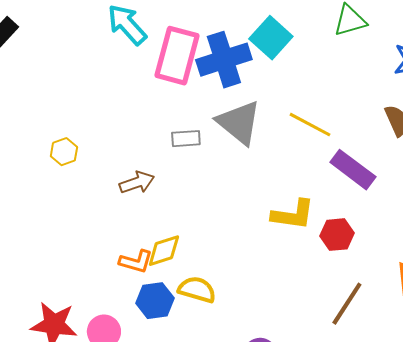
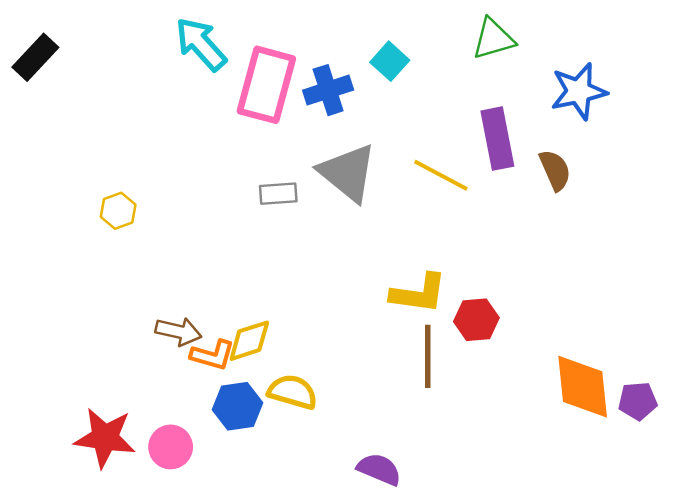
cyan square: (271, 38) -> (390, 61), size x0.7
blue cross: (224, 60) -> (328, 90), size x0.7
purple rectangle: (353, 170) -> (497, 139), moved, turned 42
brown arrow: (137, 183) -> (178, 331), moved, turned 32
brown line: (347, 304) -> (428, 356), moved, turned -33

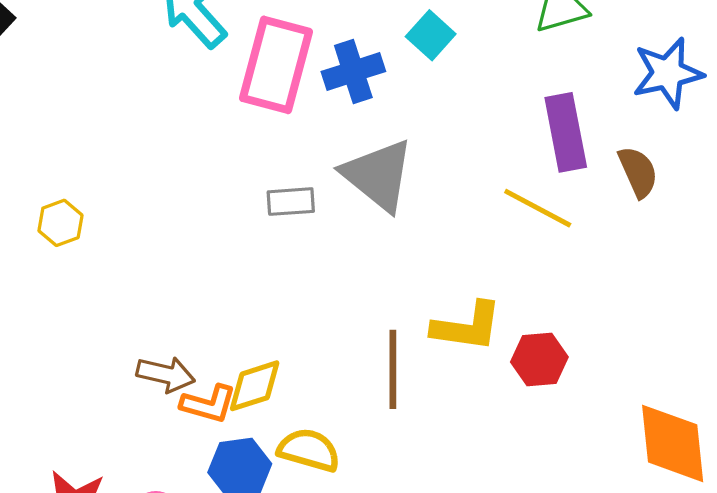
yellow line: (441, 175) -> (538, 208), moved
yellow hexagon: (118, 211) -> (60, 223), moved
brown line: (428, 356) -> (393, 369), moved

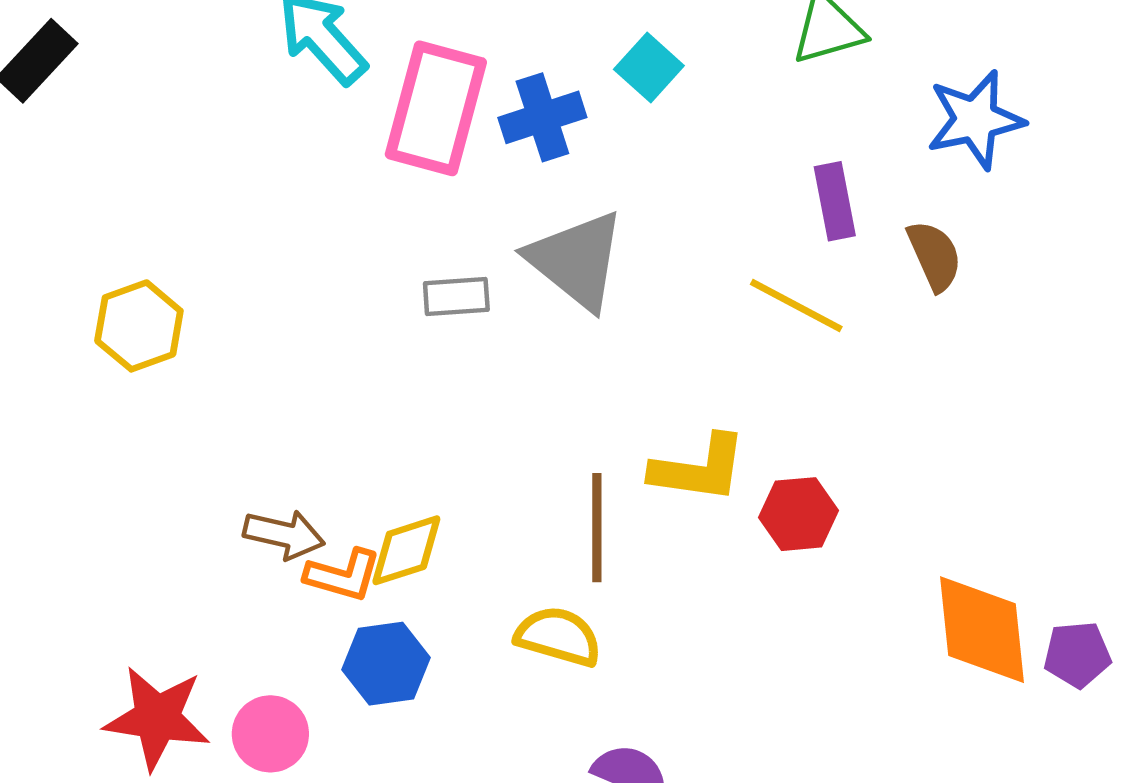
purple rectangle: (566, 132) -> (835, 201), size x0.7
yellow hexagon: (60, 223) -> (139, 326), size x1.4
yellow semicircle: (309, 450) -> (558, 636), moved

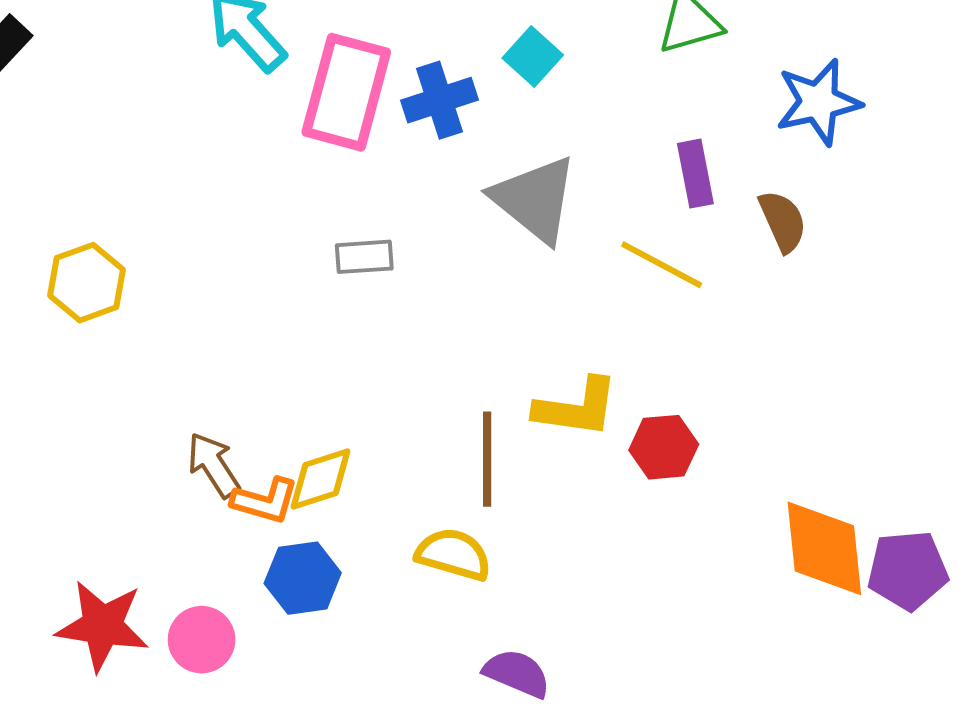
gray triangle: (576, 260) -> (535, 199), moved
brown arrow: (284, 534) -> (213, 465), turned -136
purple pentagon: (1077, 655) -> (908, 570), size x1.4

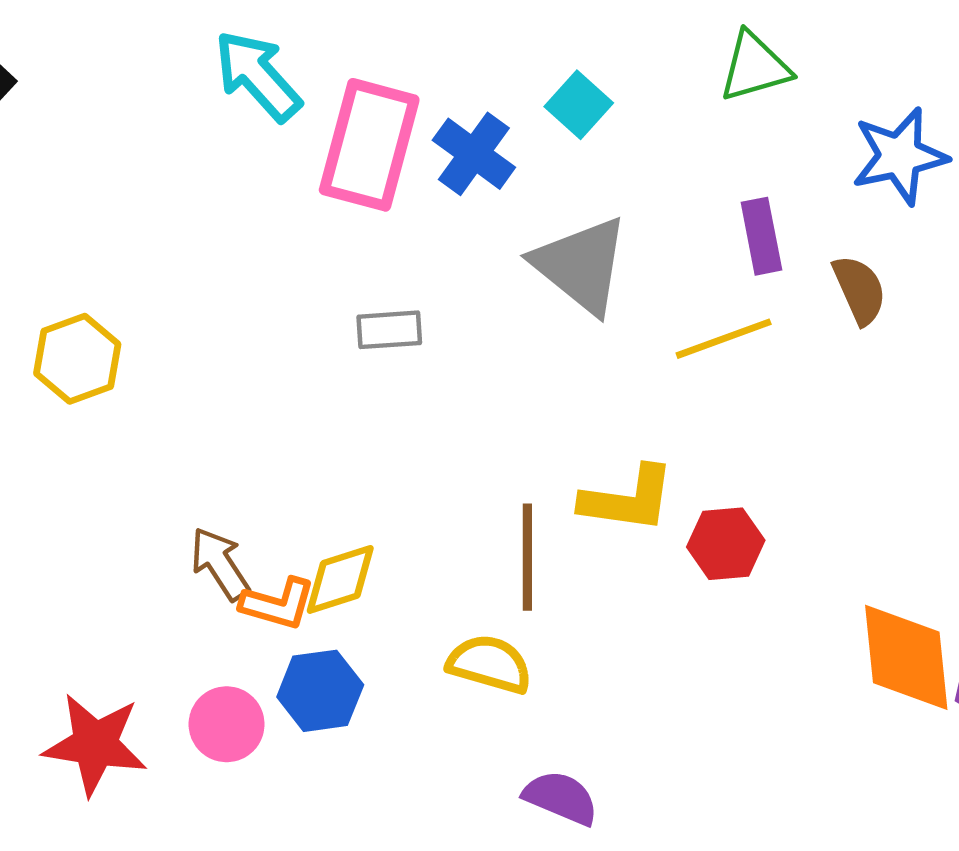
blue cross: (440, 100) -> (474, 154), turned -36
yellow line: (662, 265) -> (724, 339), turned -48
pink circle: (202, 640) -> (227, 724), moved

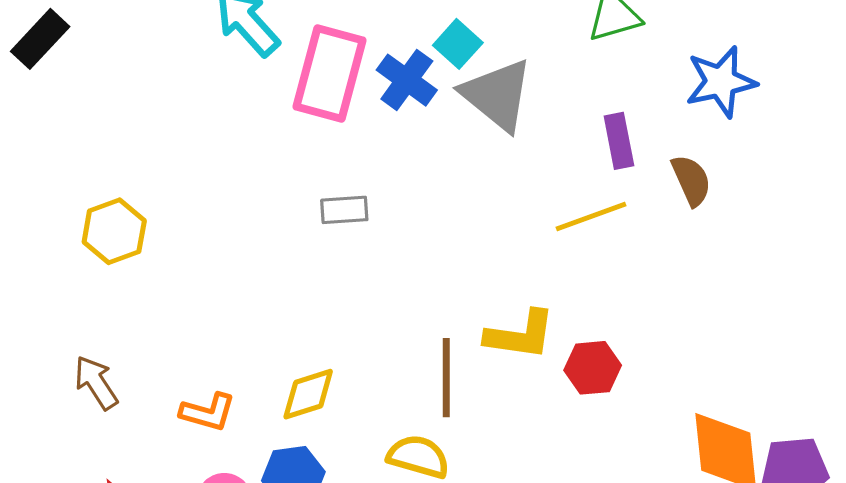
cyan square: (579, 105) -> (458, 44), moved
gray triangle: (581, 265) -> (497, 95), moved
brown arrow: (220, 564) -> (96, 383), moved
orange L-shape: (278, 604) -> (208, 412), moved

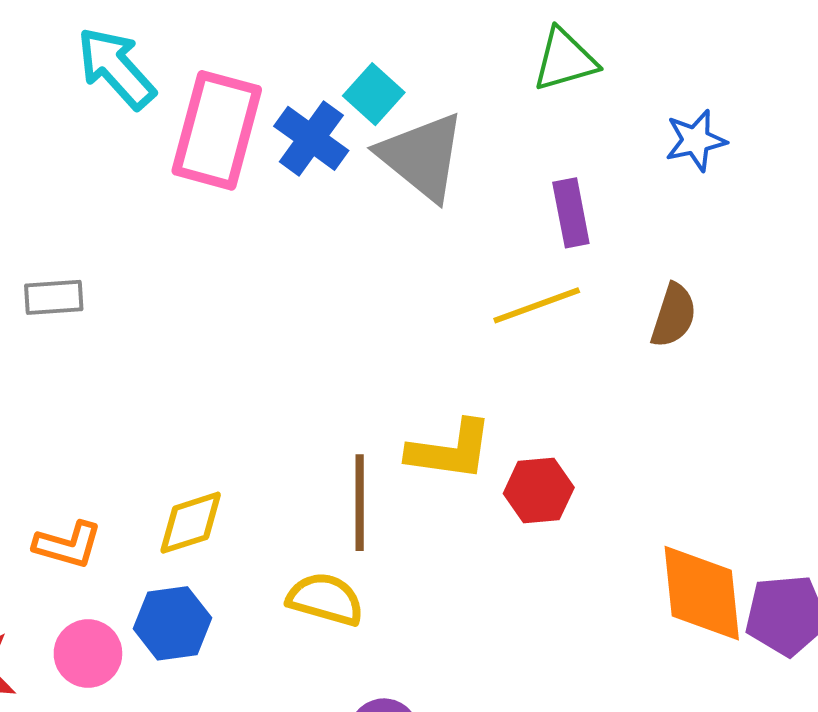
blue star: (721, 82) -> (696, 140), size x0.7
brown semicircle: (691, 180) -> (674, 315), moved, turned 42
gray rectangle: (344, 210) -> (54, 297), moved

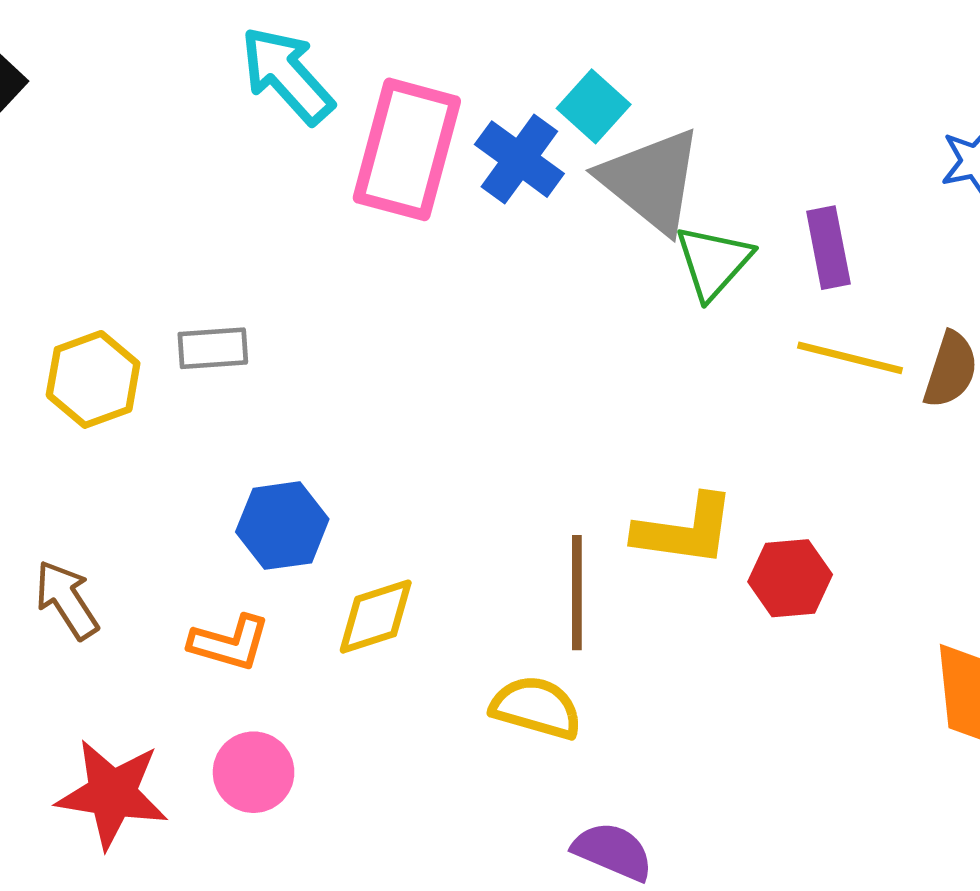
green triangle: (565, 60) -> (713, 262), moved, turned -32
yellow line: (537, 305) -> (850, 358), moved, turned 34
blue hexagon: (172, 623) -> (282, 526), moved

